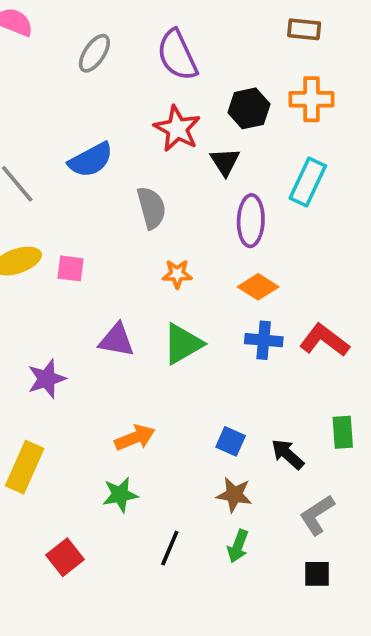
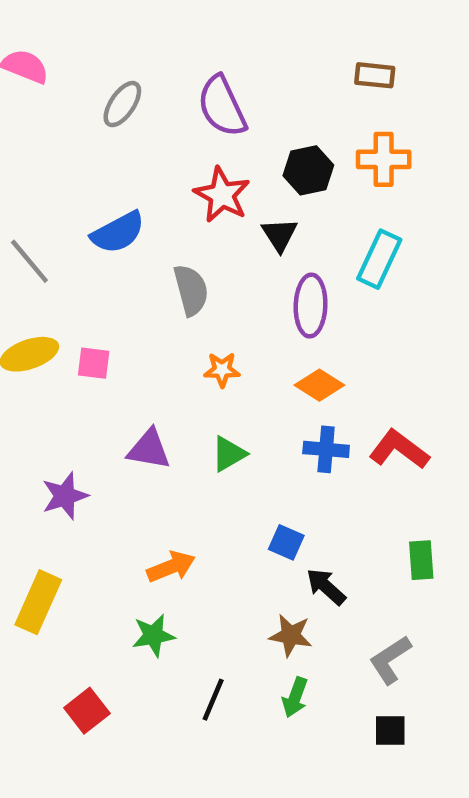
green triangle: (183, 344) -> (229, 454), size x0.7
blue square: (231, 441) -> (286, 542), moved
black arrow: (288, 454) -> (326, 587), moved

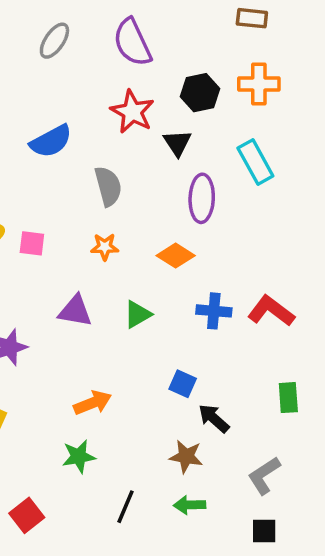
cyan rectangle: (379, 259) -> (255, 162), turned -54
orange star: (222, 370) -> (105, 247), moved
orange diamond: (319, 385) -> (176, 256), moved
green arrow: (295, 697) -> (190, 505), turned 68

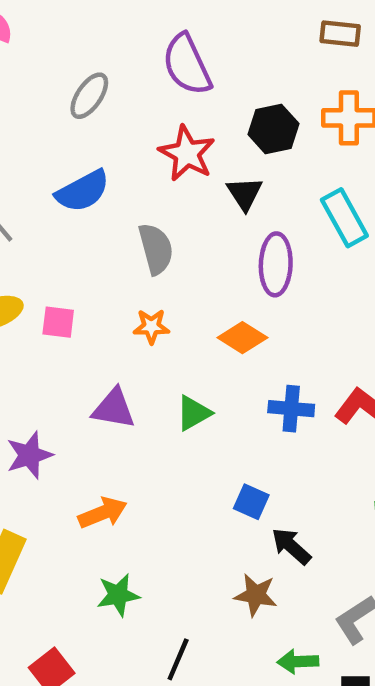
gray ellipse: (54, 41) -> (89, 96), moved
orange arrow: (93, 403) -> (103, 513), moved
green arrow: (190, 505) -> (298, 662), moved

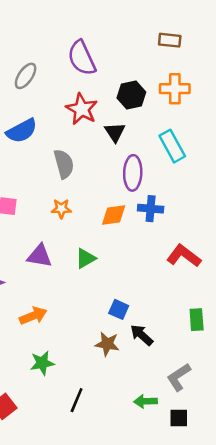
orange diamond: (242, 338) -> (114, 215), turned -40
blue cross: (291, 409) -> (151, 209), moved
brown star: (256, 595) -> (107, 344), moved

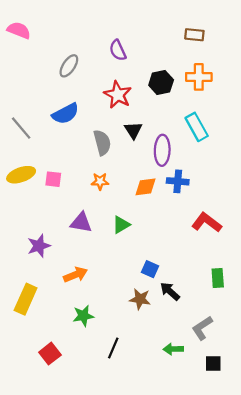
purple semicircle: (82, 58) -> (118, 50), size x0.7
black triangle: (115, 132) -> (133, 130), moved
black square: (179, 418) -> (213, 364), moved

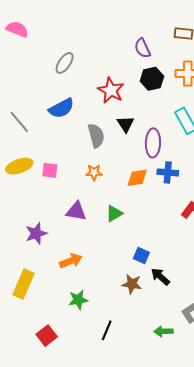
purple semicircle: (118, 50) -> (142, 48), moved

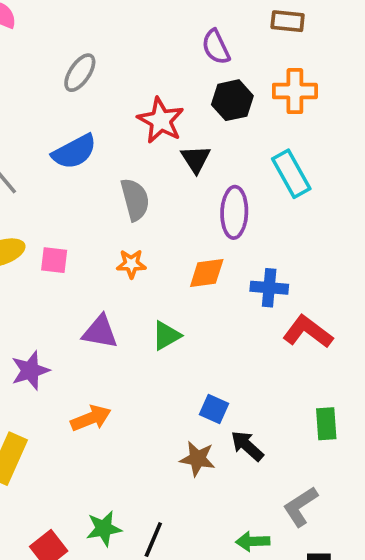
black triangle: (126, 124) -> (196, 159), moved
blue cross: (168, 172) -> (269, 288), moved
green star: (78, 300) -> (104, 529), moved

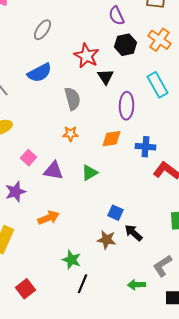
orange cross: (295, 91) -> (160, 40), turned 35
pink square: (54, 260) -> (28, 158), moved, turned 35
green star: (104, 529) -> (72, 260), moved, turned 30

